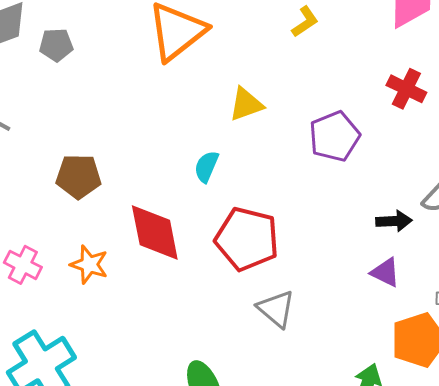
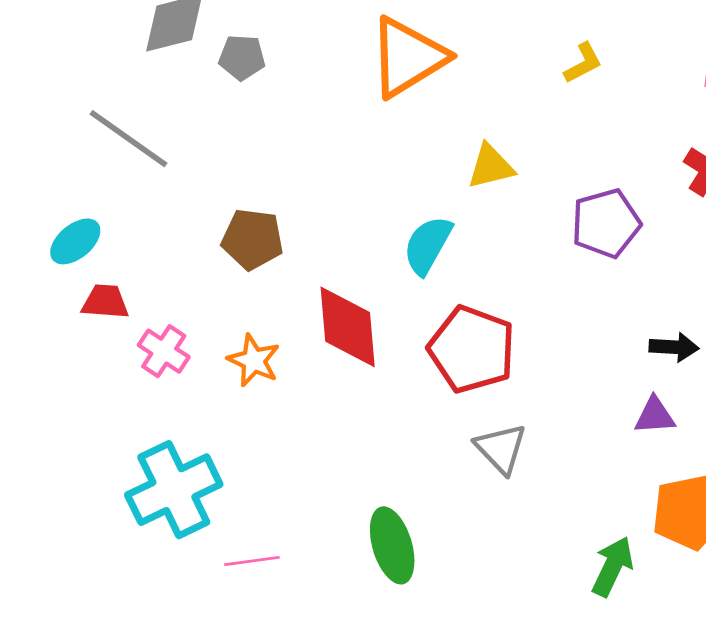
cyan semicircle: (206, 167) -> (428, 245), size x1.4
purple triangle: (385, 272) -> (655, 416), turned -36

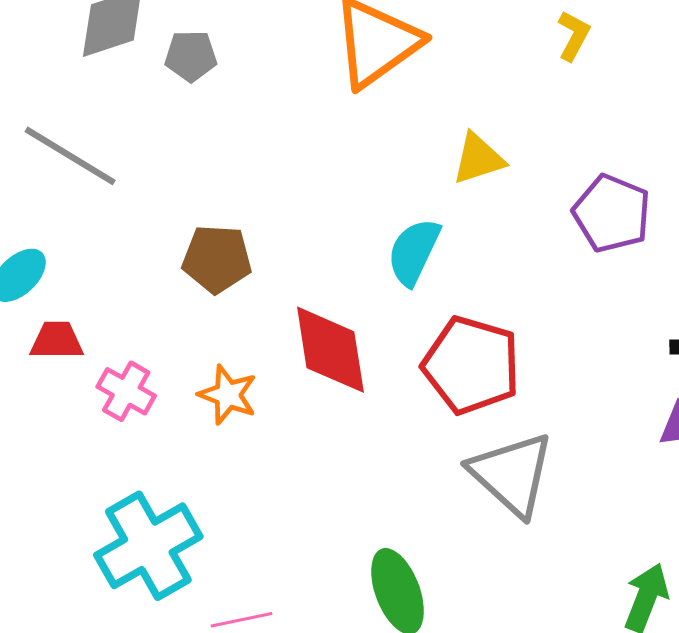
yellow L-shape: (583, 63) -> (574, 36), turned -30
purple pentagon: (606, 223) -> (612, 213), turned -30
gray triangle: (501, 449) -> (512, 474), size x1.5

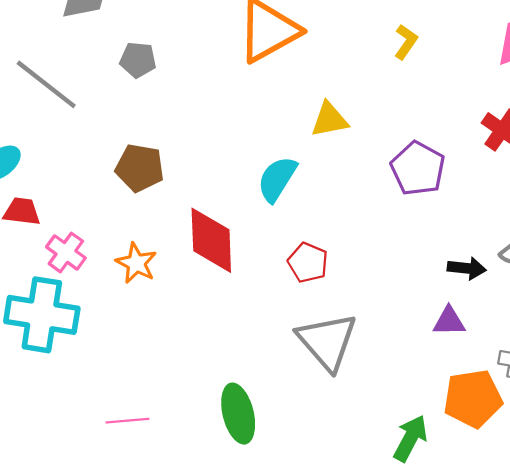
gray pentagon: (191, 56) -> (138, 60), moved
red pentagon: (471, 365) -> (308, 263), size x0.6
cyan cross: (148, 546) -> (42, 315), moved, turned 32

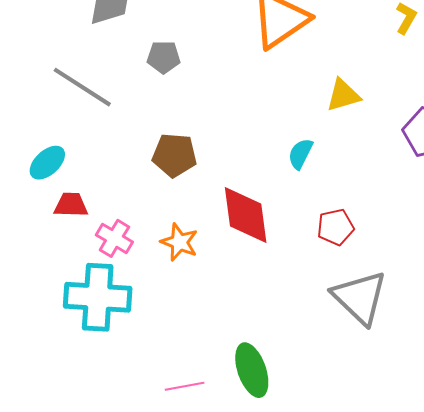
cyan semicircle: (277, 179) -> (300, 154), size x0.7
red pentagon: (308, 263) -> (336, 227), turned -30
green ellipse: (238, 414) -> (252, 370), moved

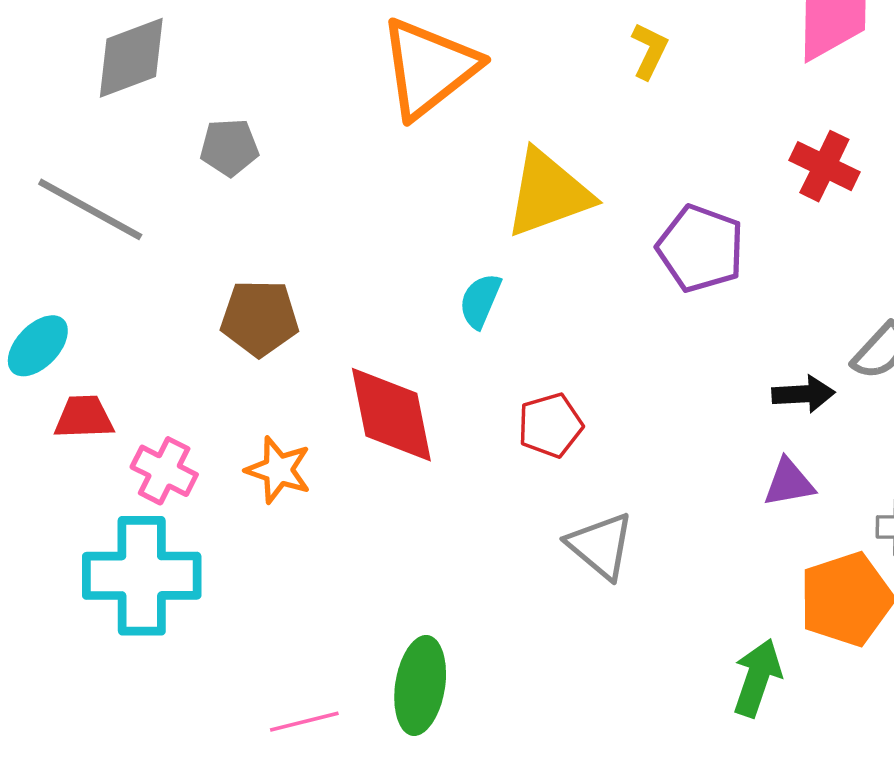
yellow triangle: (343, 95) -> (548, 193), size x1.5
gray triangle: (360, 297) -> (601, 546), size x0.7
green ellipse: (252, 370) -> (420, 685), turned 32

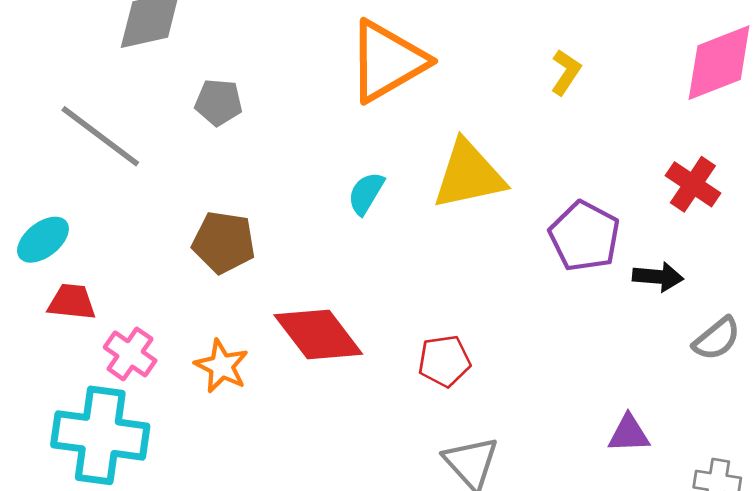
cyan semicircle: (480, 301) -> (366, 193), moved
black arrow: (803, 394) -> (658, 277), moved
red diamond: (391, 415) -> (318, 334), turned -34

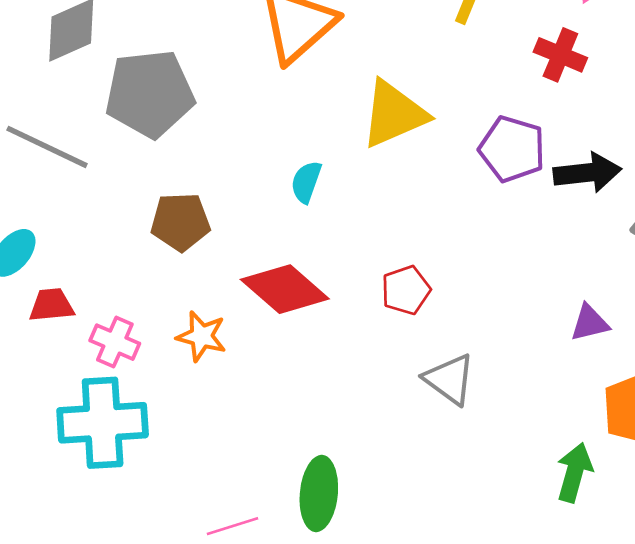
gray pentagon: (219, 102) -> (150, 94), size x2.0
red cross: (693, 184) -> (560, 55), moved
cyan semicircle: (366, 193) -> (306, 182), moved
black arrow: (658, 277) -> (587, 173), size x1.4

